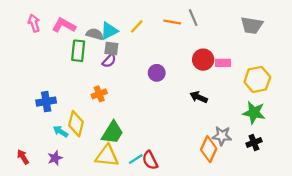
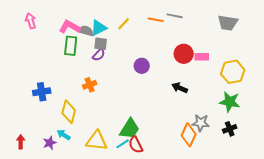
gray line: (193, 18) -> (175, 16), turned -56
pink L-shape: (64, 25) -> (70, 27), moved
cyan arrow: (60, 131) -> (64, 135), moved
green trapezoid: (112, 133) -> (130, 129), moved
red arrow: (23, 157) -> (21, 142), turned 32

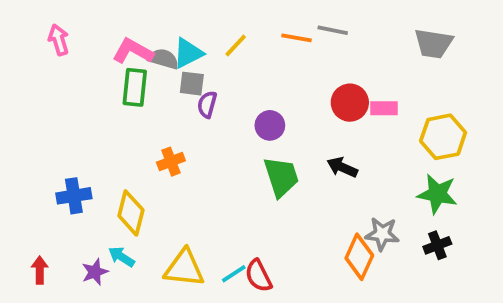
purple semicircle: (99, 55) -> (207, 104), moved, turned 152
blue cross: (42, 92) -> (74, 196), moved
green trapezoid: (130, 129) -> (281, 177), moved, turned -50

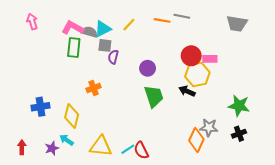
yellow hexagon: (443, 137) -> (197, 74), moved

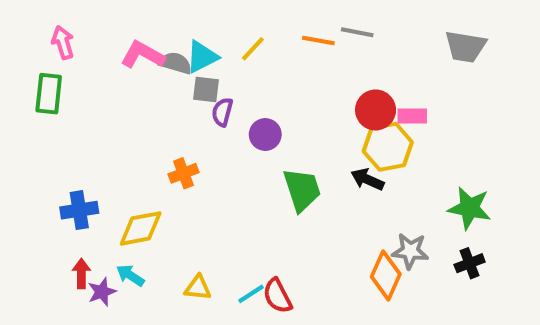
green rectangle: (74, 47) -> (49, 94), moved
purple circle: (148, 68) -> (265, 134), moved
yellow diamond: (72, 116) -> (141, 228), turned 65
yellow triangle: (101, 146) -> (198, 288), size x0.6
red arrow: (22, 147) -> (81, 273), moved

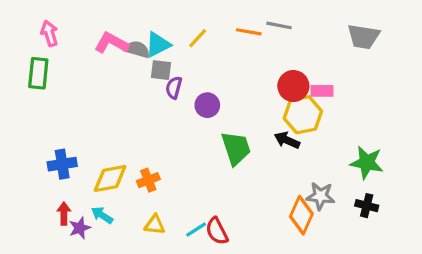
orange cross: (183, 173) -> (148, 180), moved
black cross: (470, 263) -> (367, 206), turned 35

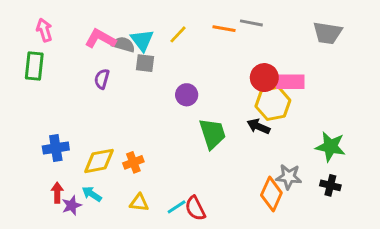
cyan triangle: (158, 45) -> (142, 40), turned -40
purple semicircle: (174, 88) -> (102, 79), moved
pink rectangle: (322, 91) -> (290, 82), size x1.4

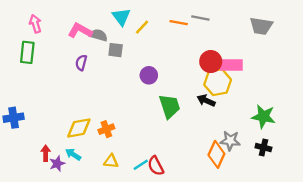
cyan triangle: (142, 40) -> (121, 17), moved
blue cross: (56, 148) -> (14, 118), moved

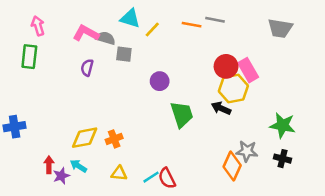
cyan triangle: (121, 17) -> (130, 18), turned -36
pink rectangle: (231, 65) -> (248, 70), turned 60

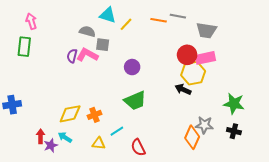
gray trapezoid: (280, 28) -> (206, 30), moved
pink L-shape: (86, 33) -> (87, 55), moved
pink rectangle: (248, 70) -> (205, 58), turned -72
green trapezoid: (182, 114) -> (135, 101), moved, turned 85
cyan line: (151, 177) -> (117, 131), moved

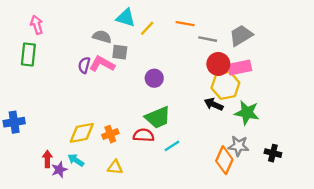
gray line: (178, 16) -> (208, 39), moved
gray trapezoid: (206, 30) -> (241, 35), turned 140
green star: (234, 104) -> (247, 113), moved
cyan line: (117, 131) -> (172, 146), moved
red semicircle: (138, 147) -> (144, 135), moved, turned 120

